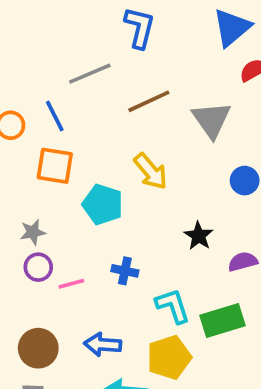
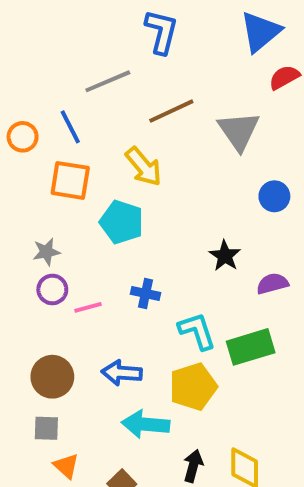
yellow arrow: (151, 171) -> (144, 167), moved

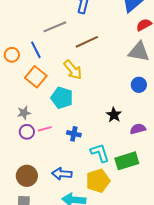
gray triangle: (239, 131) -> (139, 52), moved, turned -45
orange square: (70, 180) -> (36, 77), turned 30
pink line: (88, 307) -> (45, 129), moved

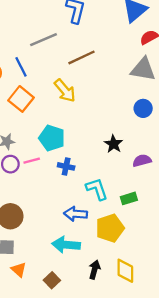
cyan pentagon: (62, 98) -> (52, 138), moved
green rectangle: (127, 161) -> (129, 198), size x0.6
blue arrow: (62, 174) -> (76, 214), moved
yellow pentagon: (98, 181) -> (110, 228), moved

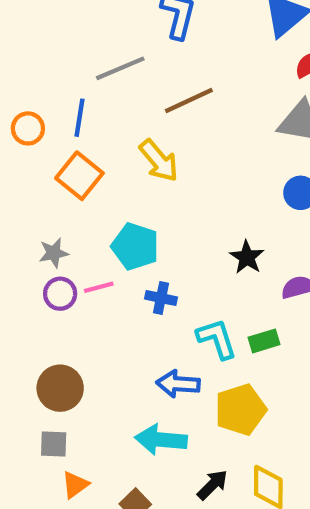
blue line: (21, 67) -> (79, 118), turned 36
green rectangle: (129, 198) -> (264, 341), moved
orange triangle: (19, 270) -> (75, 485), turned 42
black arrow: (95, 270) -> (213, 485), turned 30

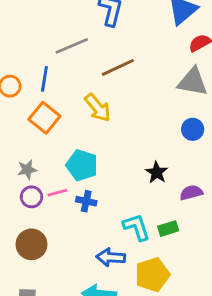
blue cross: (161, 298) -> (86, 201), moved
brown circle: (60, 388) -> (31, 244), moved

